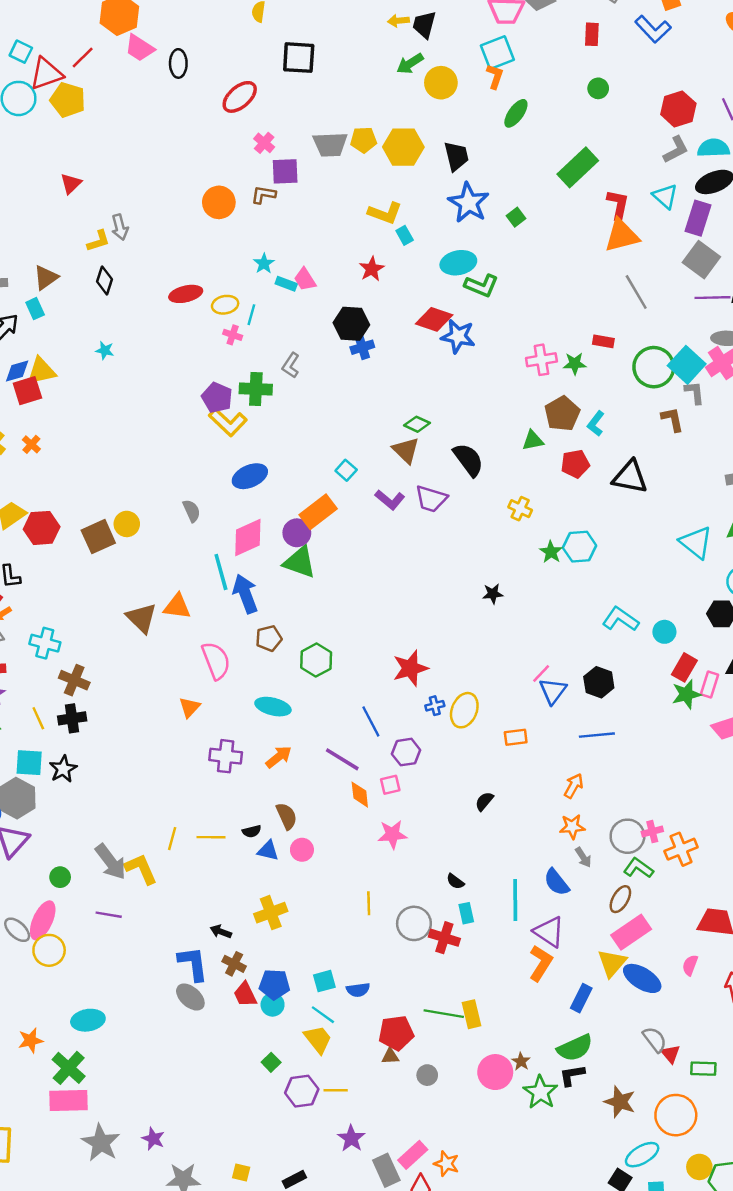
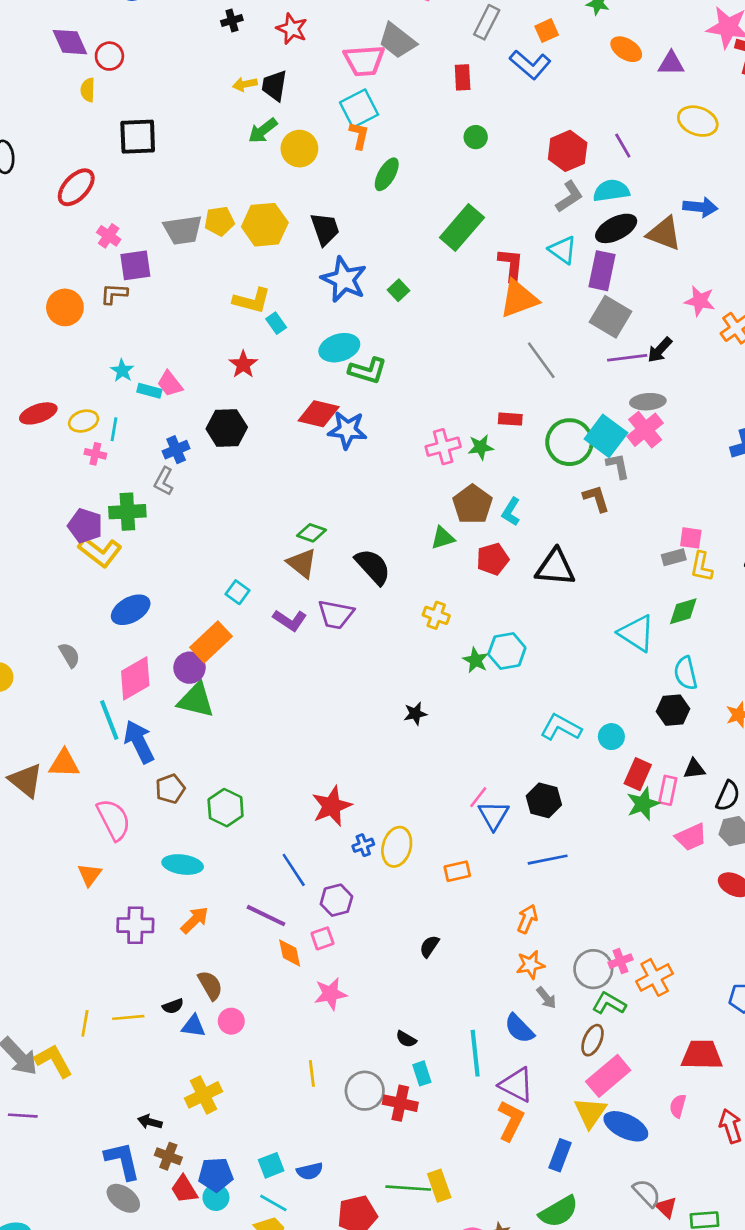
blue cross: (362, 347) -> (176, 450), moved

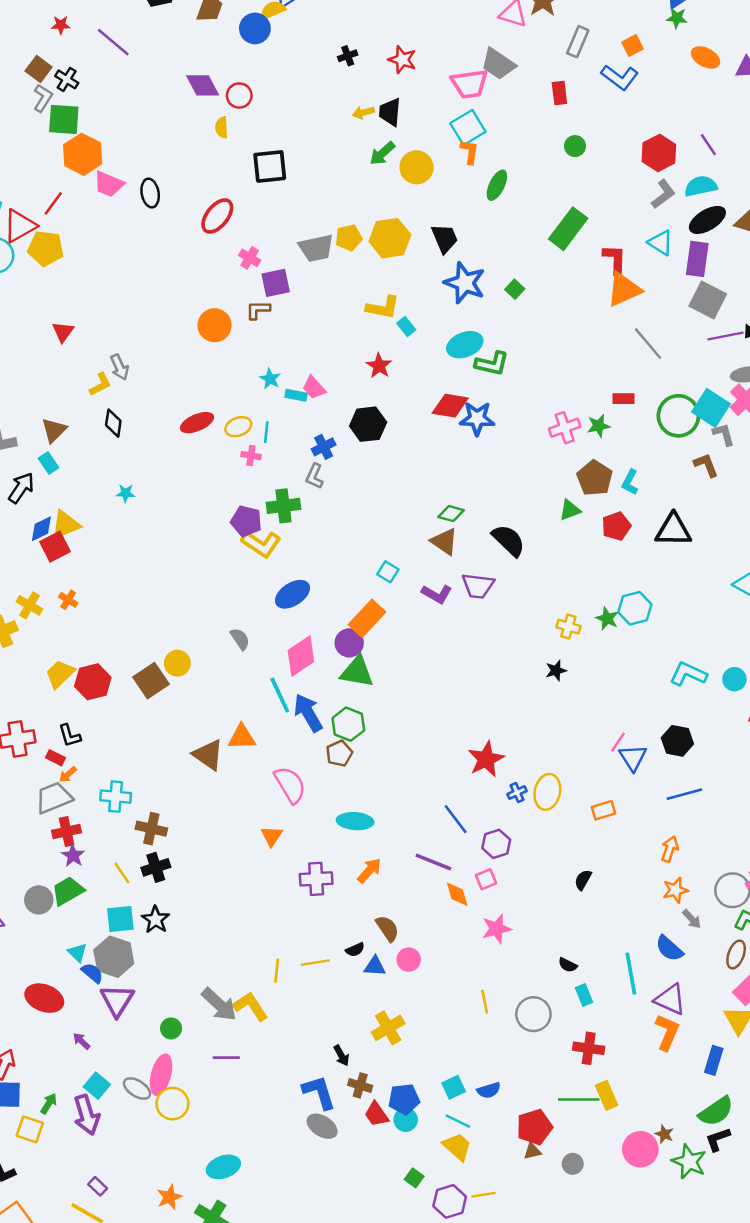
yellow cross: (436, 615) -> (568, 627), moved
green hexagon: (226, 808) -> (348, 724), moved
red cross: (400, 1103) -> (589, 1048), moved
black arrow: (150, 1122) -> (341, 1055), turned -130

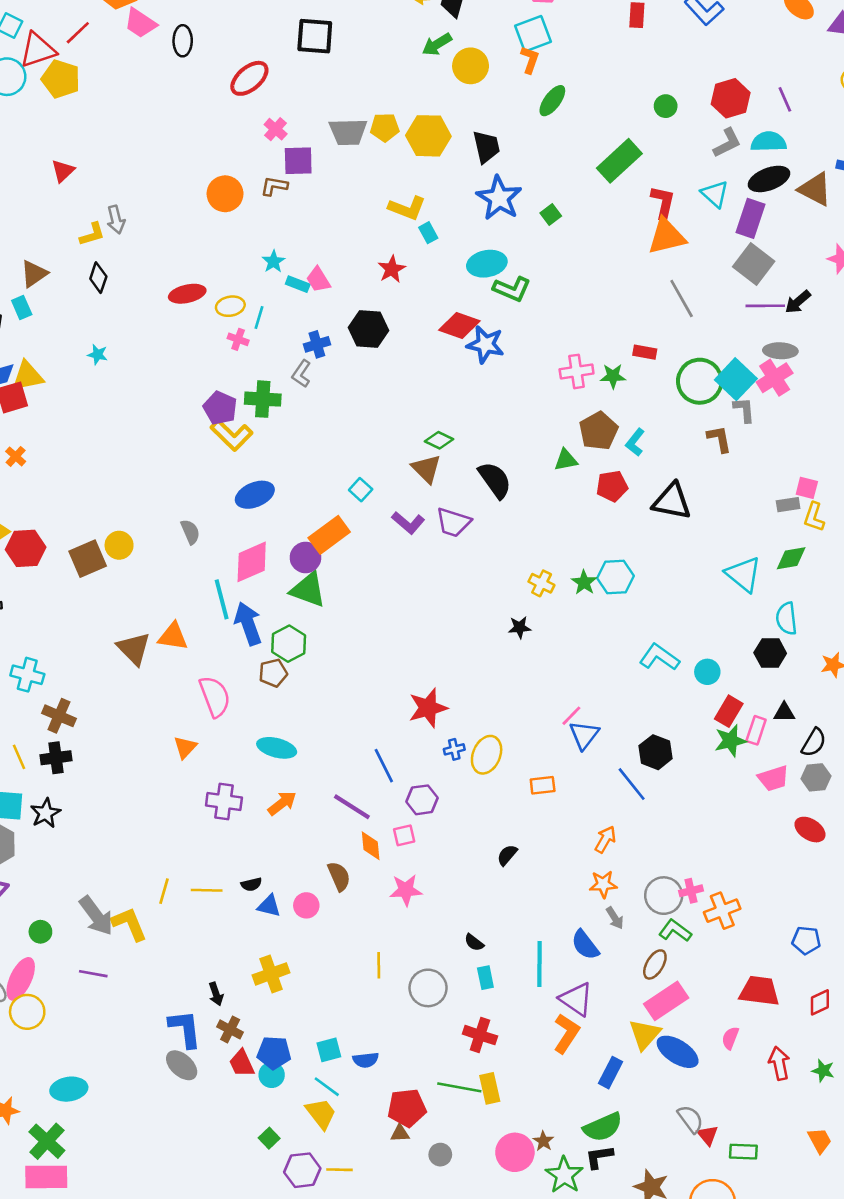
green circle: (575, 146) -> (666, 106), moved
black hexagon: (677, 741) -> (656, 752), moved
blue line: (684, 794) -> (632, 784), turned 56
brown semicircle: (387, 928) -> (339, 876), moved

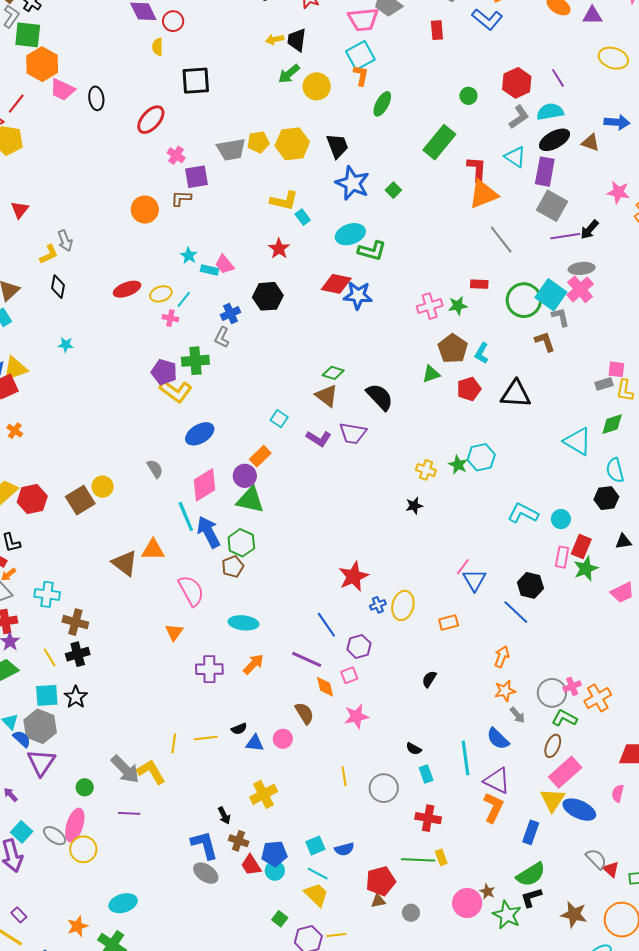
brown triangle: (815, 189) -> (590, 143), size x0.7
cyan line: (259, 318) -> (184, 299), turned 30
orange rectangle: (329, 535) -> (260, 456), size x0.7
pink rectangle: (756, 730) -> (562, 557), moved
yellow rectangle: (490, 1088) -> (441, 857), size x0.7

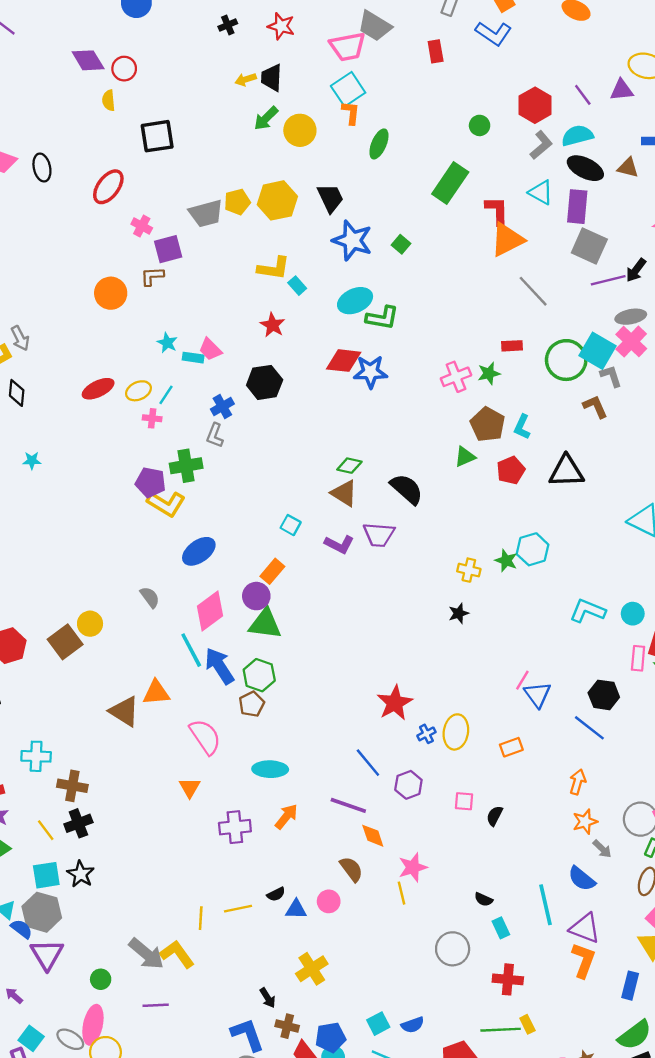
purple triangle: (592, 16) -> (622, 90), moved
black ellipse: (554, 140) -> (585, 168), turned 60
pink square: (349, 675) -> (464, 801), moved, turned 30
yellow line: (344, 776) -> (401, 893), moved

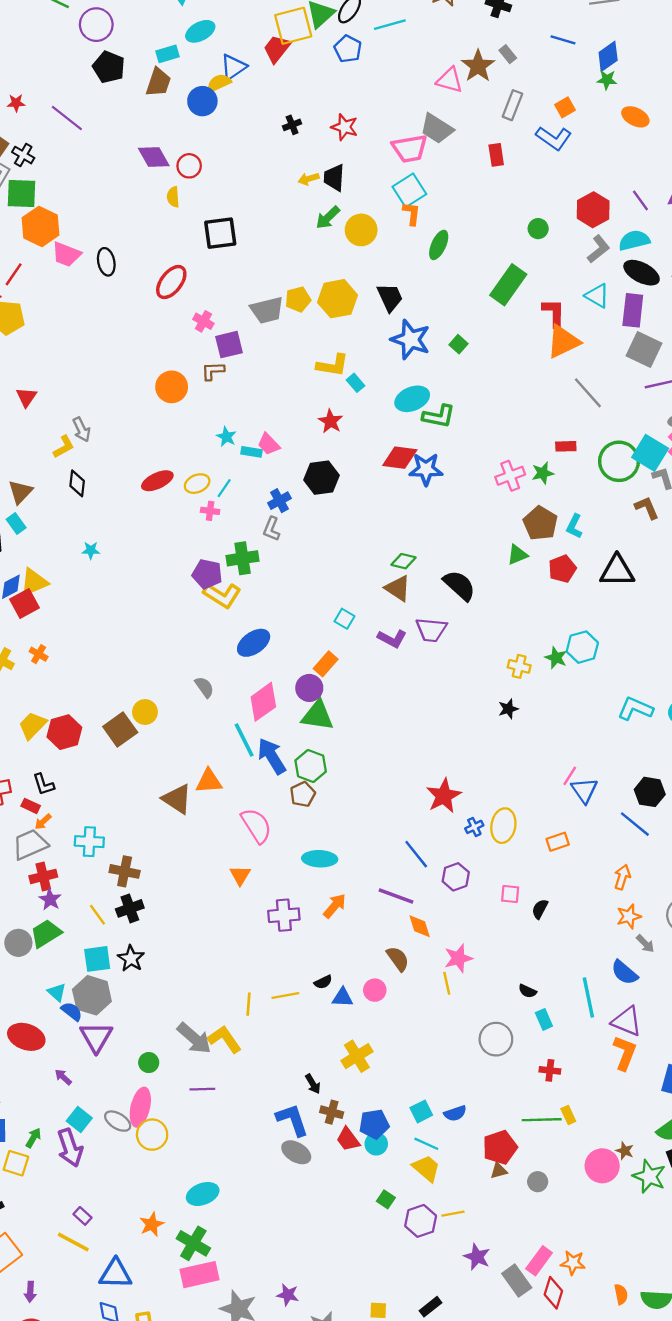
red cross: (508, 979) -> (550, 1070), size x0.7

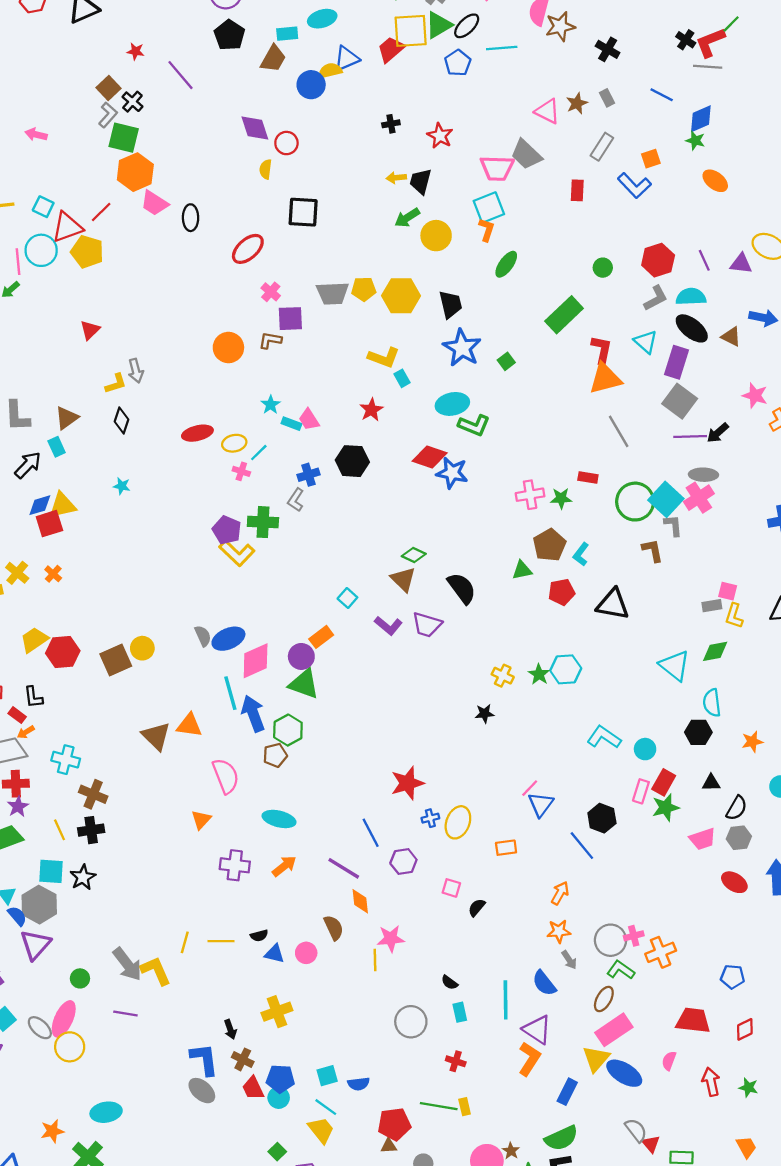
brown star: (478, 66) -> (577, 103), size x0.7
blue ellipse: (254, 643) -> (228, 639), moved

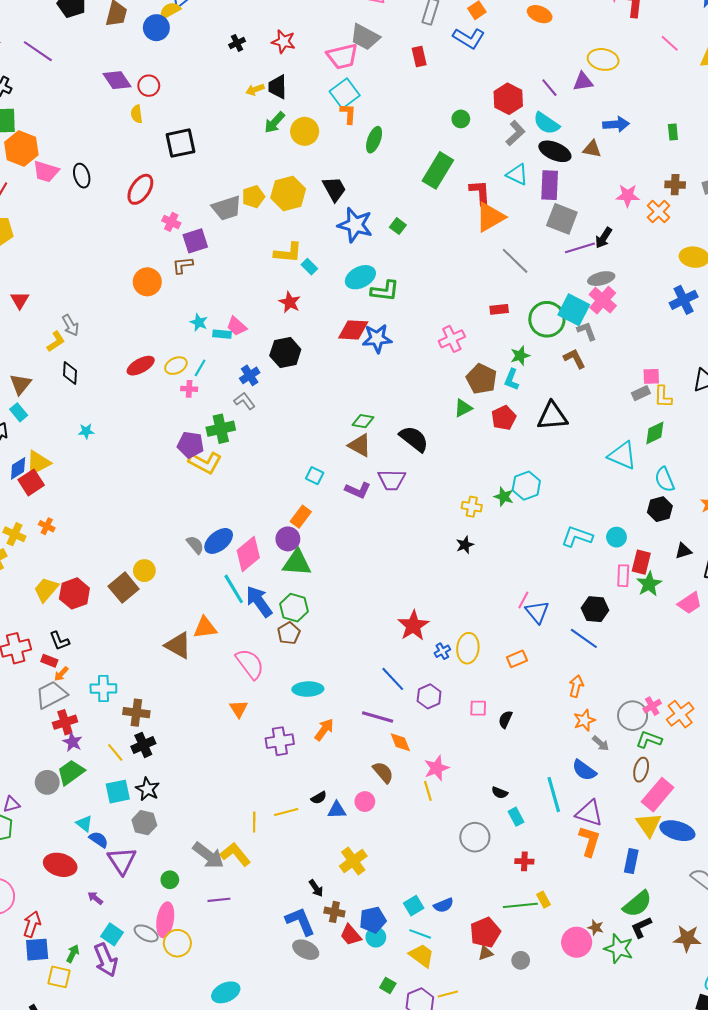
cyan semicircle: (691, 297) -> (546, 123), turned -128
green star: (561, 498) -> (520, 356), moved
gray L-shape: (296, 500) -> (244, 401), turned 125
gray hexagon: (39, 905) -> (144, 823), moved, size x0.7

